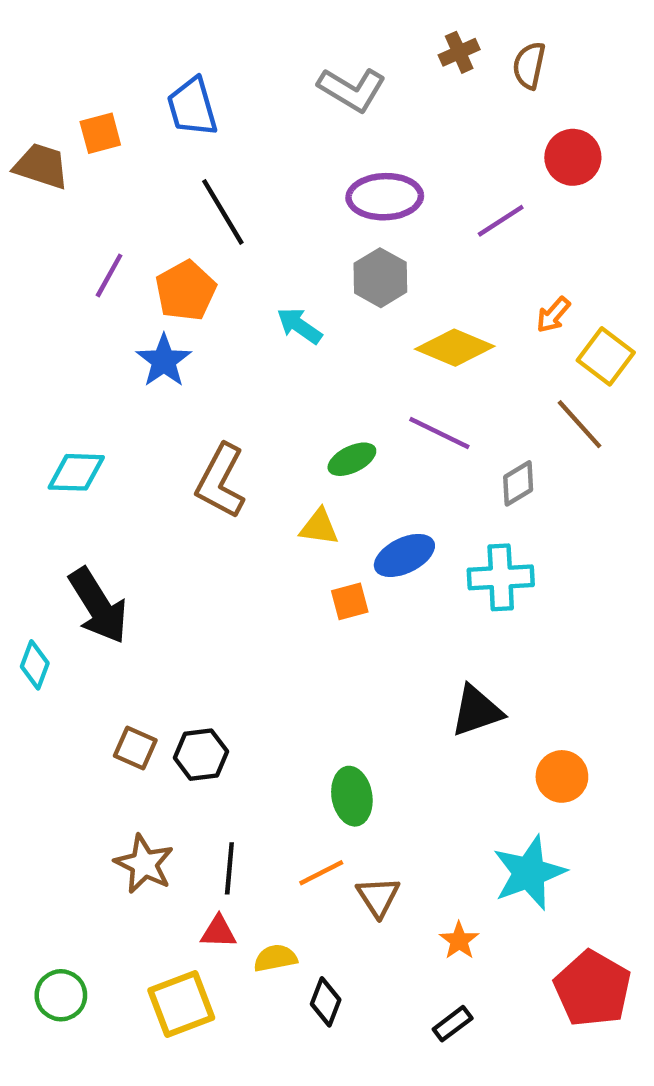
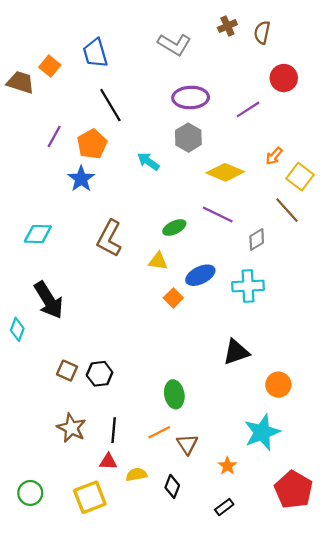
orange square: (100, 133) -> (50, 66), turned -36
orange square: (350, 601) -> (173, 298), turned -30
black diamond: (326, 1002) -> (172, 486), moved

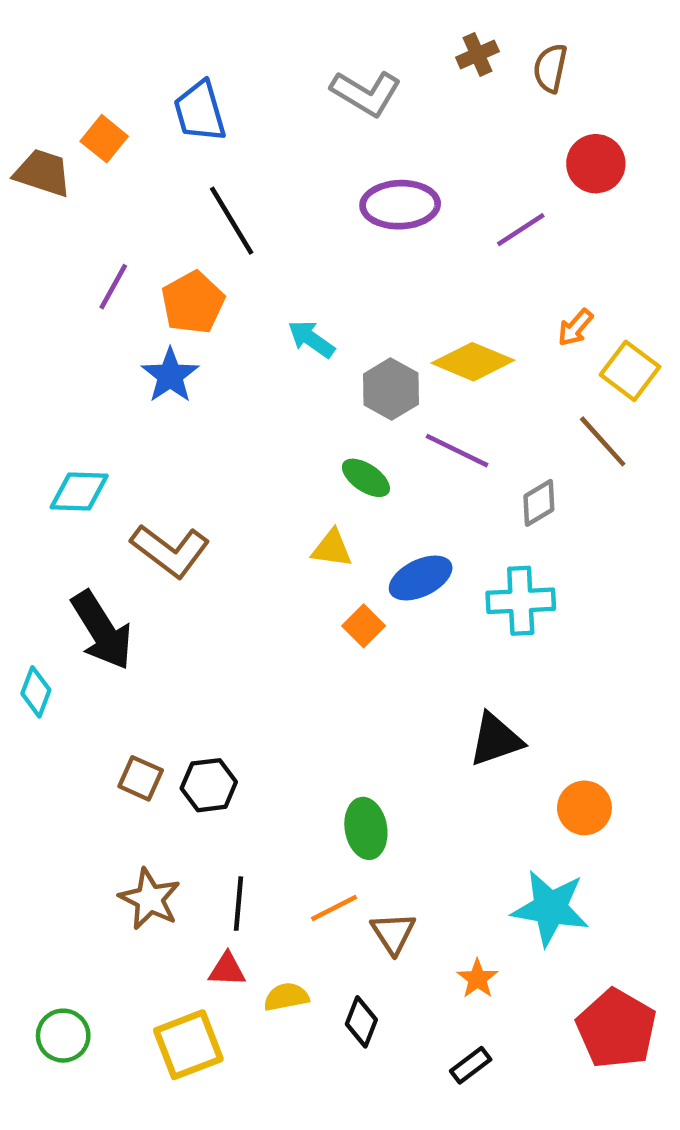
gray hexagon: (188, 138) -> (391, 389), moved
green ellipse: (174, 228) -> (366, 478), turned 60
brown L-shape: (109, 238) -> (170, 551), moved, turned -81
cyan star: (262, 432) -> (550, 908), turned 30

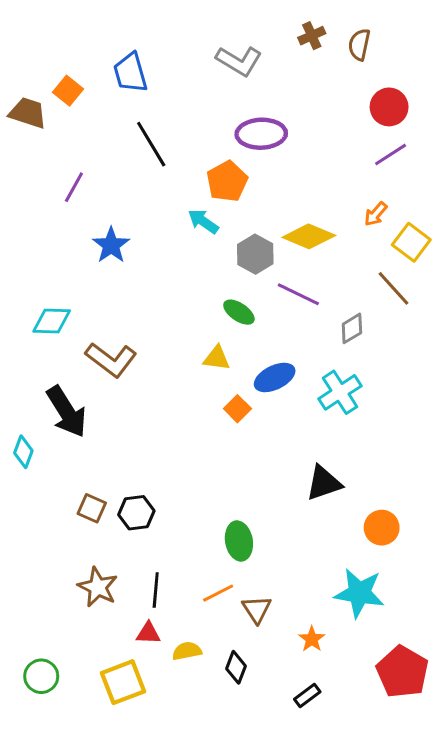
purple line: (521, 230) -> (391, 155), moved
orange pentagon: (193, 303) -> (227, 181), moved
cyan cross: (521, 601) -> (340, 392), turned -30

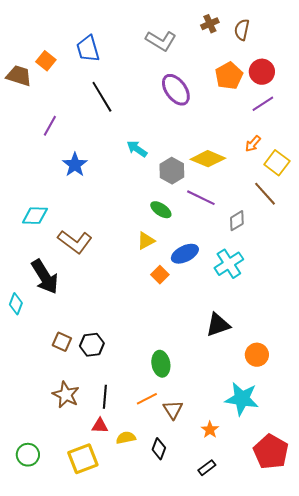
purple ellipse: (261, 134) -> (176, 90), turned 56
orange pentagon: (227, 181) -> (229, 76), moved
yellow triangle: (217, 358) -> (146, 241), turned -36

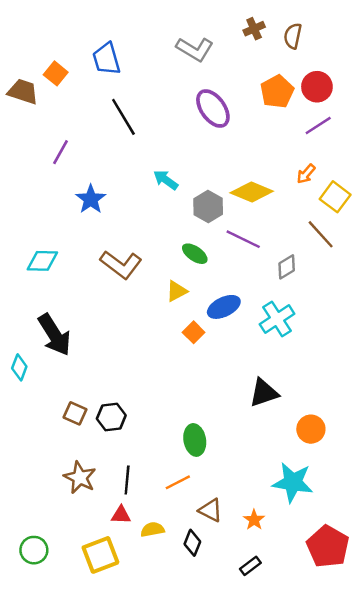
brown L-shape: (75, 242) -> (121, 265), moved
brown triangle: (173, 410) -> (211, 510), moved, turned -30

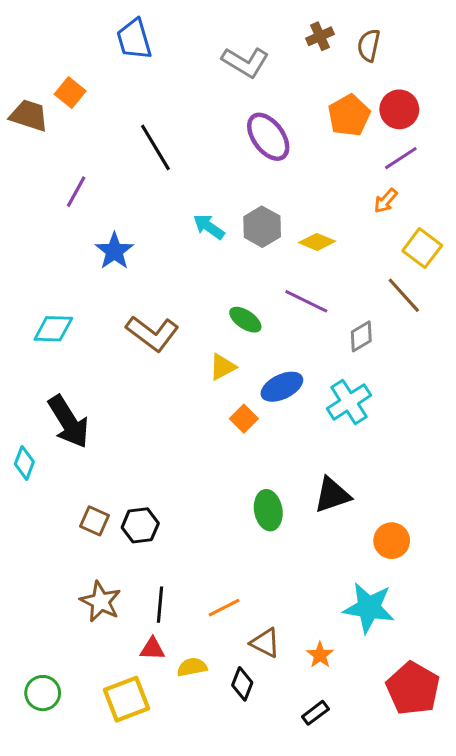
blue trapezoid: (106, 59) -> (134, 39), moved
orange arrow: (306, 174) -> (386, 201), moved
yellow diamond: (252, 192) -> (317, 242), size x0.7
gray hexagon: (208, 206) -> (262, 227), moved
green ellipse: (195, 440) -> (268, 510), moved

